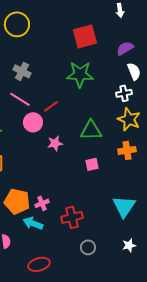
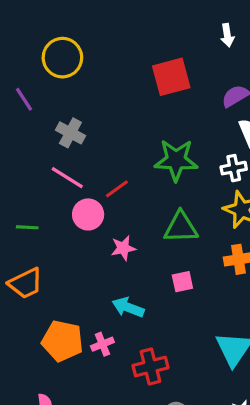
green star: (80, 74) -> (176, 160), moved
cyan arrow: (33, 223) -> (128, 307), moved

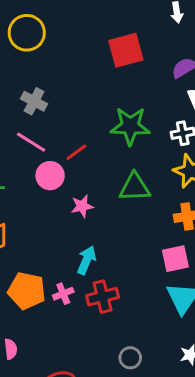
pink square: (182, 282) -> (175, 259), moved, size x1.4
cyan arrow: (128, 307) -> (86, 260), turned 92
red cross: (150, 367) -> (103, 297), moved

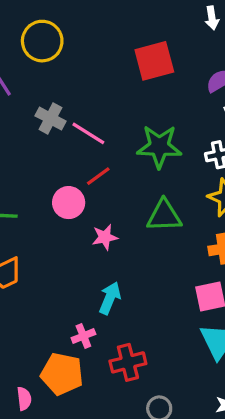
pink line: (31, 142) -> (88, 133), moved
orange pentagon: (27, 291) -> (62, 374), moved
red cross: (103, 297) -> (128, 362), moved

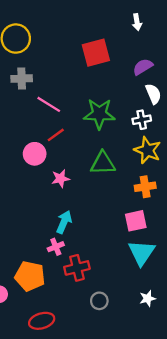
gray cross: (50, 118) -> (22, 79), moved, turned -30
pink cross: (83, 336) -> (56, 247), moved

